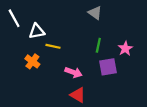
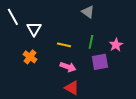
white triangle: (37, 31) -> (34, 29), turned -49
yellow line: (53, 46) -> (64, 45), moved

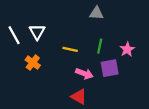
gray triangle: (88, 12) -> (96, 13), turned -32
white line: (13, 17) -> (14, 35), moved
pink arrow: (68, 67) -> (84, 74), moved

